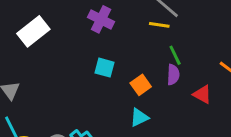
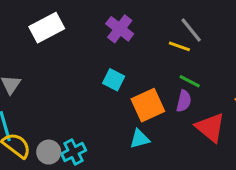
green line: (175, 55) -> (190, 81), turned -48
orange square: (141, 85) -> (148, 105), size x1.5
red triangle: (202, 94) -> (210, 127), size x1.5

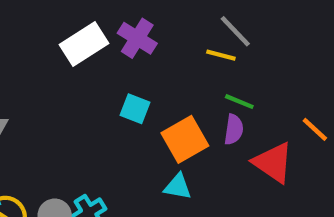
white rectangle: (47, 28) -> (84, 44), moved
cyan triangle: (140, 139) -> (178, 187), turned 30

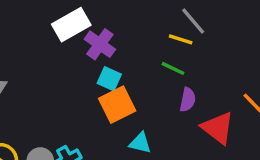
purple cross: (137, 38) -> (100, 44), moved
green line: (239, 102) -> (173, 68), moved
orange square: (185, 139) -> (117, 105), moved

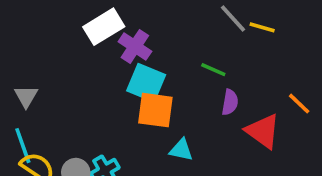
yellow line: (181, 39) -> (262, 27), moved
cyan square: (109, 79) -> (146, 83), size x1.5
orange square: (117, 105) -> (155, 110), turned 36

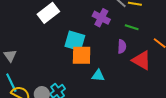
purple cross: (135, 46) -> (101, 18), moved
green line: (213, 70) -> (132, 27), moved

